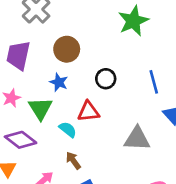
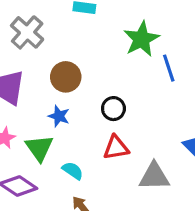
blue line: (154, 82) -> (169, 68), moved
red triangle: (88, 112) -> (116, 148), moved

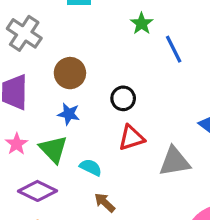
green star: (141, 39) -> (142, 24), size x0.6

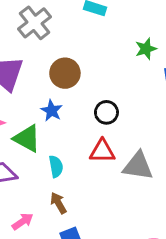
green triangle: (53, 149) -> (27, 138), turned -36
gray triangle: (174, 162) -> (138, 166), moved
cyan semicircle: (91, 167) -> (56, 166), turned 35

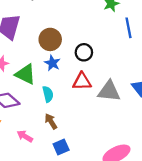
brown circle: (65, 73) -> (50, 39), moved
blue star: (52, 111) -> (52, 63), moved
pink arrow: (23, 221) -> (25, 136), turned -112

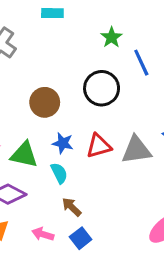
black circle: (84, 52) -> (102, 88), moved, size x1.5
blue star: (52, 63) -> (63, 143), moved
blue square: (61, 147) -> (81, 238), moved

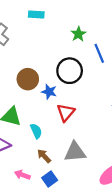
blue star: (63, 143) -> (49, 92), moved
red triangle: (99, 146) -> (66, 113), turned -36
gray triangle: (136, 150) -> (75, 152), moved

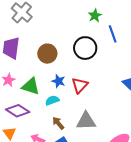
blue star: (49, 92) -> (58, 81), moved
cyan semicircle: (36, 131) -> (52, 100), turned -88

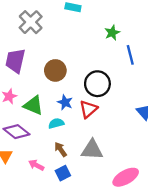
black circle: (85, 48) -> (97, 84), moved

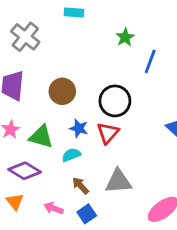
blue line: (130, 55) -> (150, 61), turned 42

